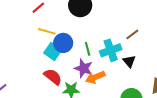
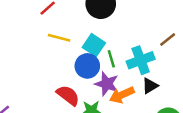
blue circle: (63, 43) -> (87, 66), moved
cyan square: (53, 51) -> (94, 45), moved
black triangle: (129, 61) -> (150, 86), moved, turned 40

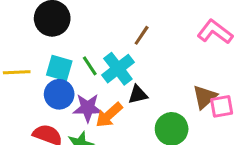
green line: (111, 59) -> (90, 66), moved
black triangle: (150, 86) -> (138, 95), turned 36

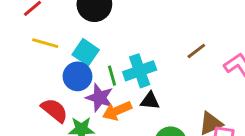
brown line: (142, 35) -> (196, 51), moved
green line: (90, 66) -> (112, 76), moved

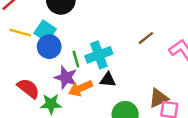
cyan square: (86, 52) -> (45, 31), moved
blue circle: (77, 76) -> (49, 47), moved

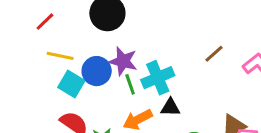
cyan square: (45, 31) -> (71, 84), moved
purple star: (66, 78) -> (123, 61), moved

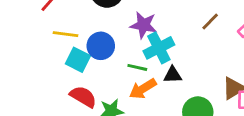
purple star: (123, 61) -> (143, 25), moved
green line: (130, 84) -> (137, 67), moved, turned -54

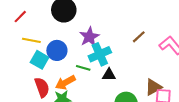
purple star: (143, 25) -> (89, 37), turned 30
orange arrow: (143, 89) -> (65, 83), moved
red semicircle: (83, 97) -> (42, 87), turned 36

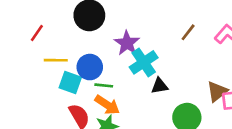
green line: (83, 68) -> (104, 85), moved
orange arrow: (65, 83) -> (107, 105), turned -108

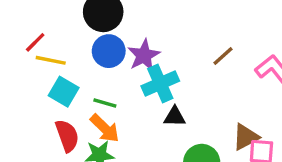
red line: (37, 33) -> (35, 42), moved
blue circle: (90, 67) -> (109, 51), moved

